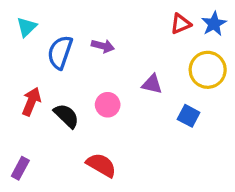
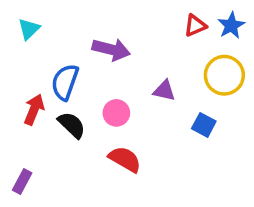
purple arrow: (103, 46) -> (111, 49), size x1.5
blue semicircle: (60, 52) -> (65, 82), moved
red semicircle: (101, 165) -> (125, 159), moved

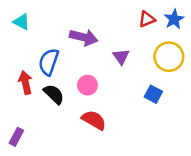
cyan triangle: (29, 29) -> (22, 22), turned -48
purple triangle: (164, 91) -> (121, 57), moved, turned 42
red arrow: (34, 110) -> (25, 83), turned -35

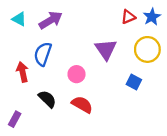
purple arrow: (84, 37) -> (51, 20), moved, turned -45
purple triangle: (121, 57) -> (106, 49), size x1.5
black semicircle: (54, 94) -> (47, 99), moved

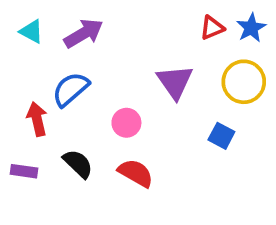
blue semicircle: (43, 54) -> (71, 89), turned 30
purple rectangle: (15, 119) -> (24, 171), moved, turned 70

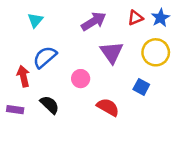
cyan triangle: (31, 31) -> (35, 20), moved, turned 42
purple arrow: (84, 33) -> (94, 21), moved
red semicircle: (136, 173) -> (108, 107), moved

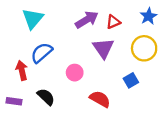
red triangle: (135, 18) -> (113, 22), moved
cyan triangle: (35, 20) -> (33, 19), size x1.5
blue square: (141, 87) -> (131, 80), turned 32

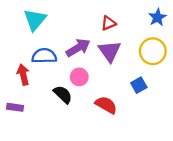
purple arrow: (87, 20) -> (78, 48), moved
red triangle: (113, 22) -> (108, 23), moved
blue semicircle: (42, 53) -> (44, 56), turned 40
black semicircle: (46, 97) -> (63, 94), moved

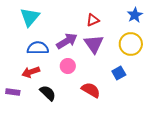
red arrow: (23, 75) -> (31, 72), moved, turned -96
black semicircle: (63, 94) -> (48, 93), moved

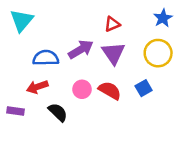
cyan triangle: (30, 17) -> (22, 20), moved
pink circle: (68, 66) -> (82, 89), moved
red semicircle: (91, 90) -> (110, 91), moved

